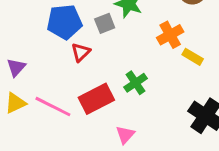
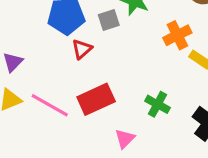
green cross: (136, 83) -> (157, 104), moved, turned -30

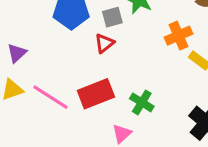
red triangle: (82, 49) -> (104, 43), moved
green cross: (157, 104) -> (142, 102), moved

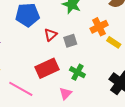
gray square: (112, 17) -> (70, 41), moved
pink line: (50, 97) -> (21, 89), moved

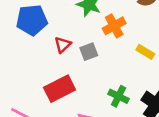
orange cross: (99, 27) -> (114, 26), moved
green cross: (77, 72) -> (119, 96), moved

